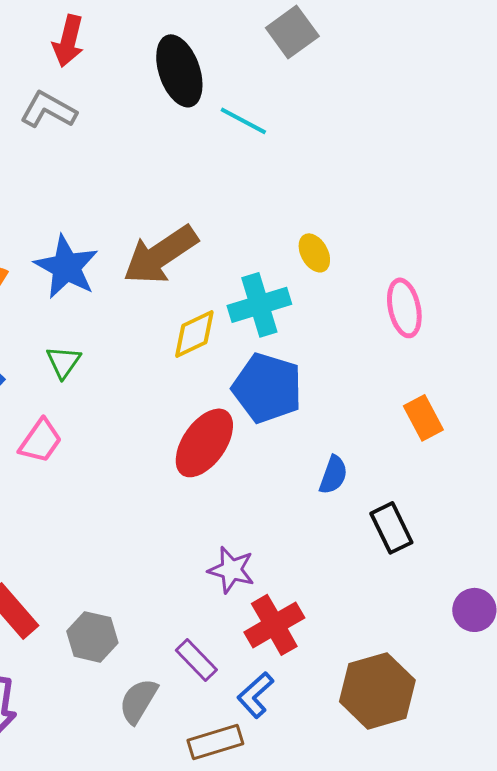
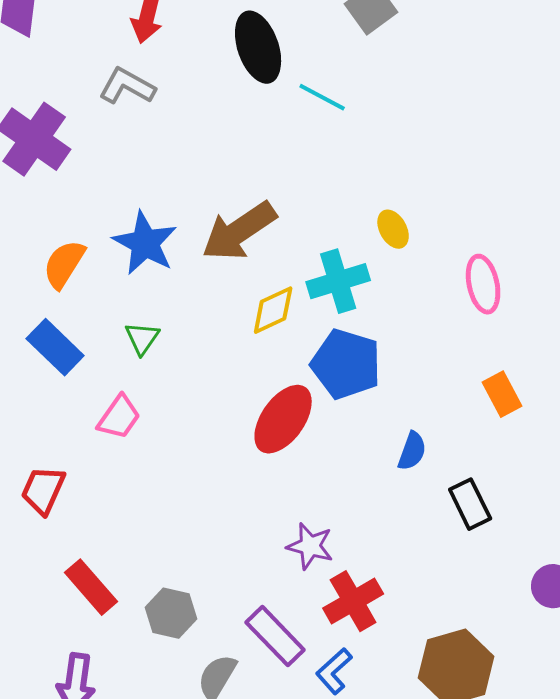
purple rectangle: (196, 660) -> (275, 636), size x1.4

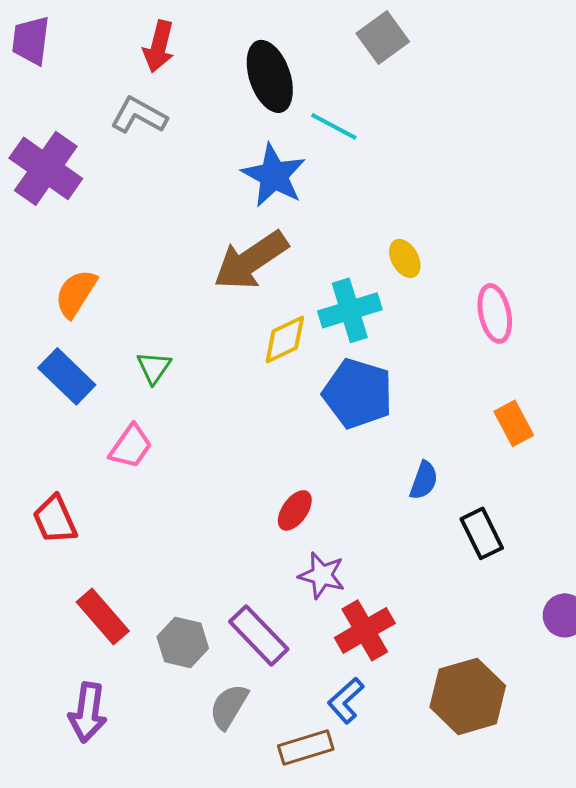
blue star: (145, 243) -> (274, 175), moved
red ellipse: (283, 419) -> (295, 510), moved, size x0.6
red trapezoid: (43, 490) -> (55, 519), turned -48
purple rectangle: (275, 636) -> (259, 635), moved

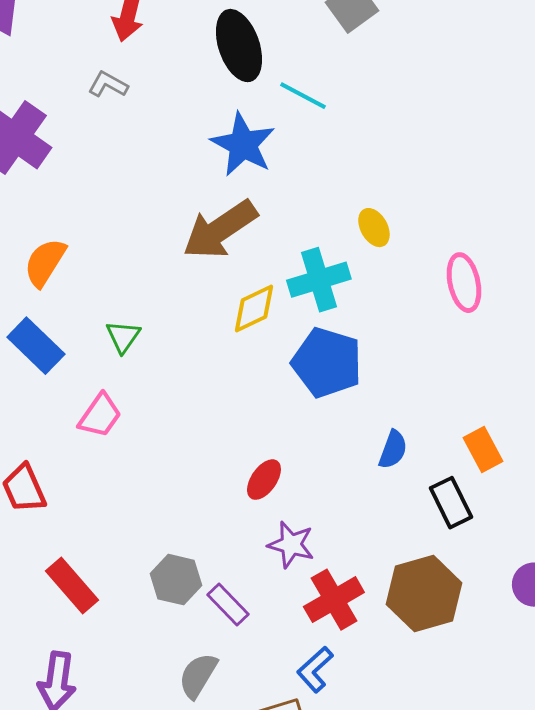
gray L-shape: (139, 115) -> (108, 85), size x0.7
orange rectangle: (514, 423) -> (483, 450), moved
purple rectangle: (259, 635) -> (228, 605), size x0.7
gray hexagon: (183, 642) -> (176, 580), moved
brown hexagon: (468, 696) -> (424, 594), moved

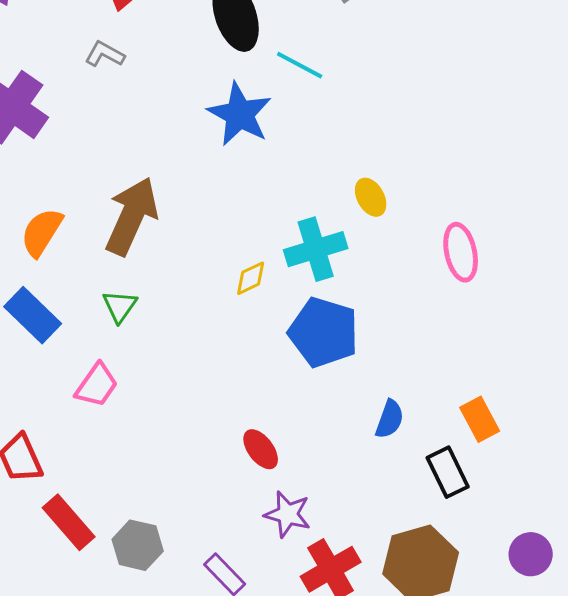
brown arrow: (220, 230) -> (132, 216), moved, turned 148
yellow diamond: (254, 309) -> (251, 278), size x0.7
red ellipse: (264, 480) -> (261, 449), turned -72
gray hexagon: (176, 580) -> (138, 545), moved
red rectangle: (72, 586) -> (69, 522), moved

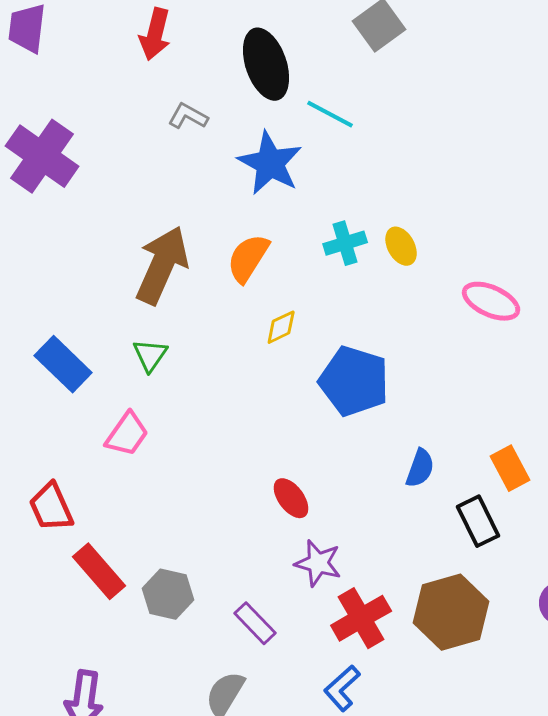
gray L-shape: (105, 54) -> (188, 116), moved
orange semicircle: (42, 232) -> (248, 258), moved
cyan cross: (316, 249) -> (345, 243), moved, size x0.7
pink ellipse: (461, 252) -> (491, 301), turned -54

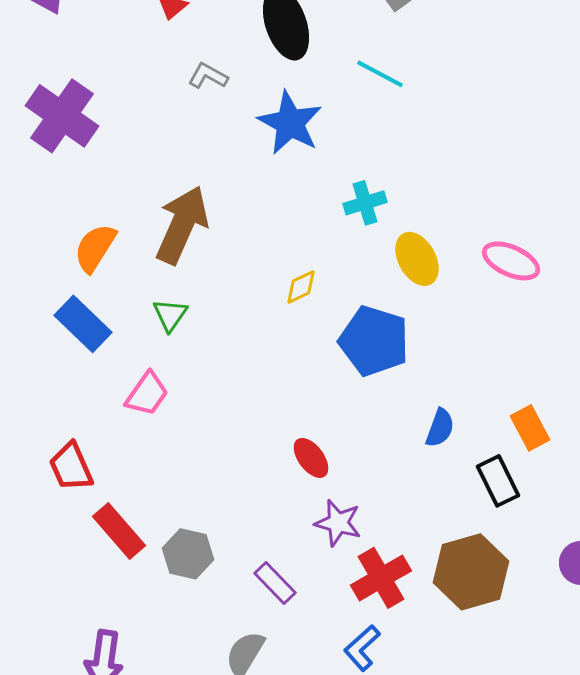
cyan line: (330, 114) -> (380, 74), moved
yellow ellipse: (401, 246) -> (417, 259), moved, size x1.4
orange semicircle: (248, 258) -> (95, 248), moved

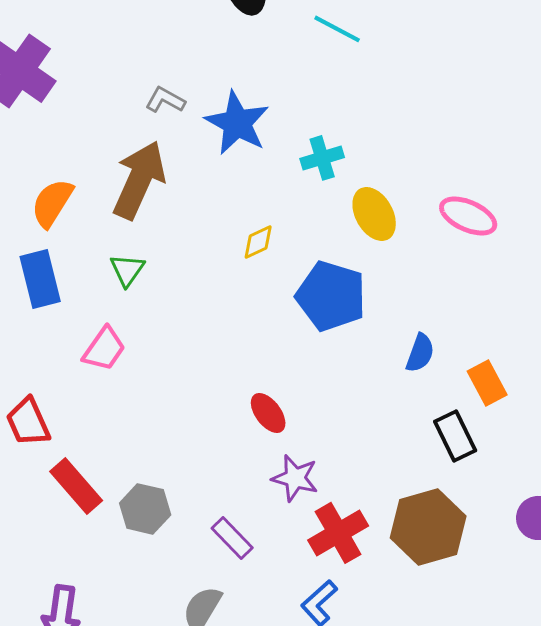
gray L-shape: (208, 76) -> (165, 100), moved
blue star: (290, 123) -> (237, 123), moved
blue rectangle: (83, 324) -> (40, 279), turned 32
blue semicircle: (440, 428) -> (420, 353), moved

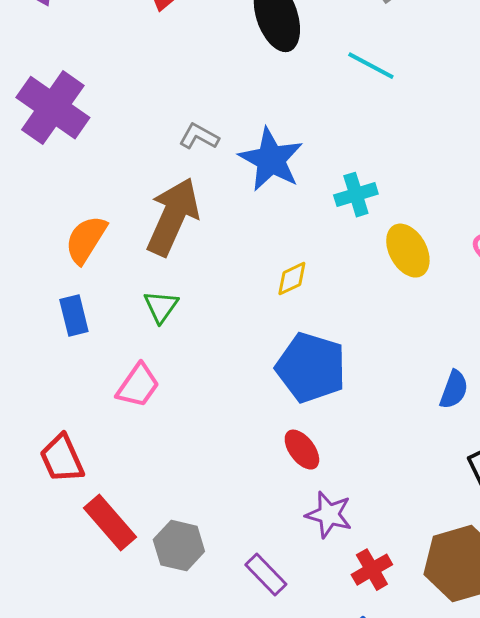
blue rectangle: (40, 279) -> (74, 316), size x0.7
blue pentagon: (331, 296) -> (311, 368), moved
red cross: (338, 533) -> (372, 570), size x0.7

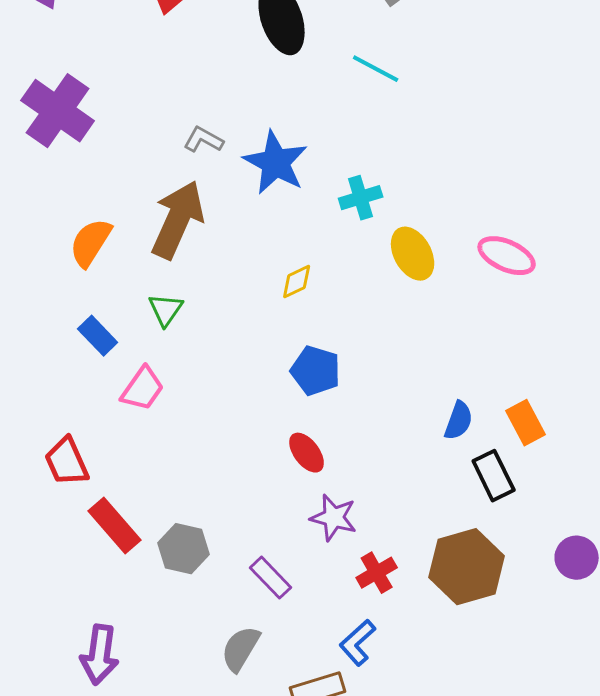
blue rectangle: (74, 316) -> (98, 336), moved, turned -30
blue pentagon: (311, 368) -> (316, 371), size x0.7
blue semicircle: (454, 390) -> (459, 421), moved

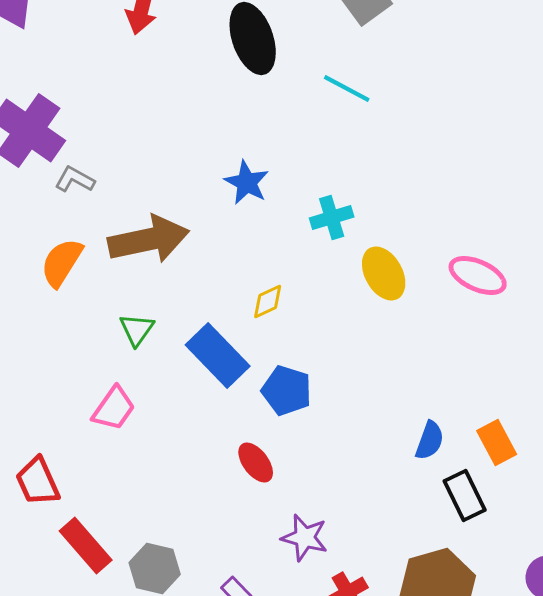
gray L-shape: (204, 140) -> (75, 180), moved
blue star: (276, 163) -> (247, 182), size x0.7
brown arrow: (178, 220) -> (149, 240), turned 54
blue rectangle: (98, 336) -> (218, 356), moved, size x1.6
red ellipse: (307, 453) -> (256, 462), moved

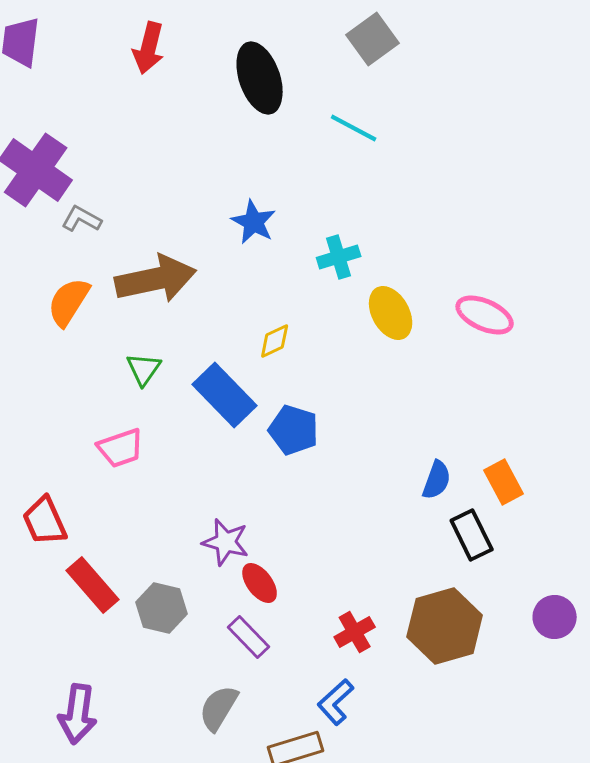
pink trapezoid: (114, 408) -> (121, 448), turned 36
red ellipse: (256, 462) -> (260, 583), moved
purple star: (305, 538) -> (226, 542), moved

